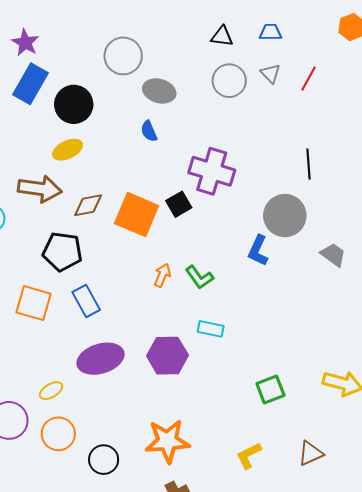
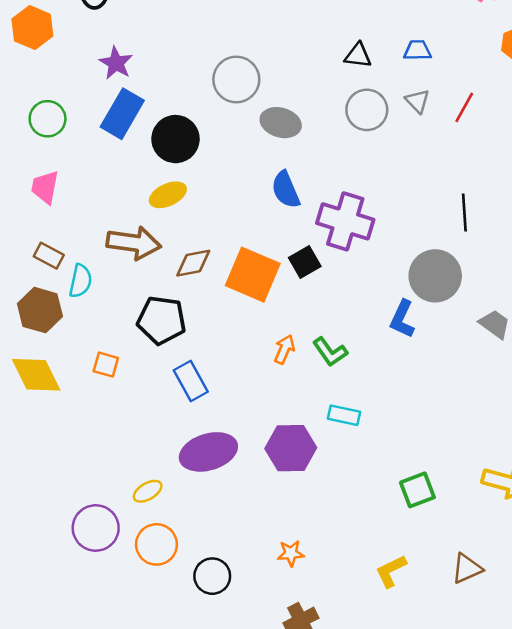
blue semicircle: (149, 131) -> (286, 190), moved, size x1.4
orange square: (34, 303) -> (106, 365), moved, size x0.6
orange star: (167, 441) -> (291, 553), size x0.5

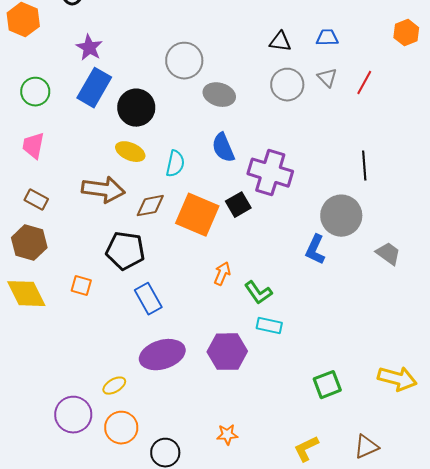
yellow ellipse: (168, 195) -> (130, 152), turned 48
cyan semicircle: (80, 281) -> (175, 164), moved
green L-shape: (330, 352) -> (258, 293), moved

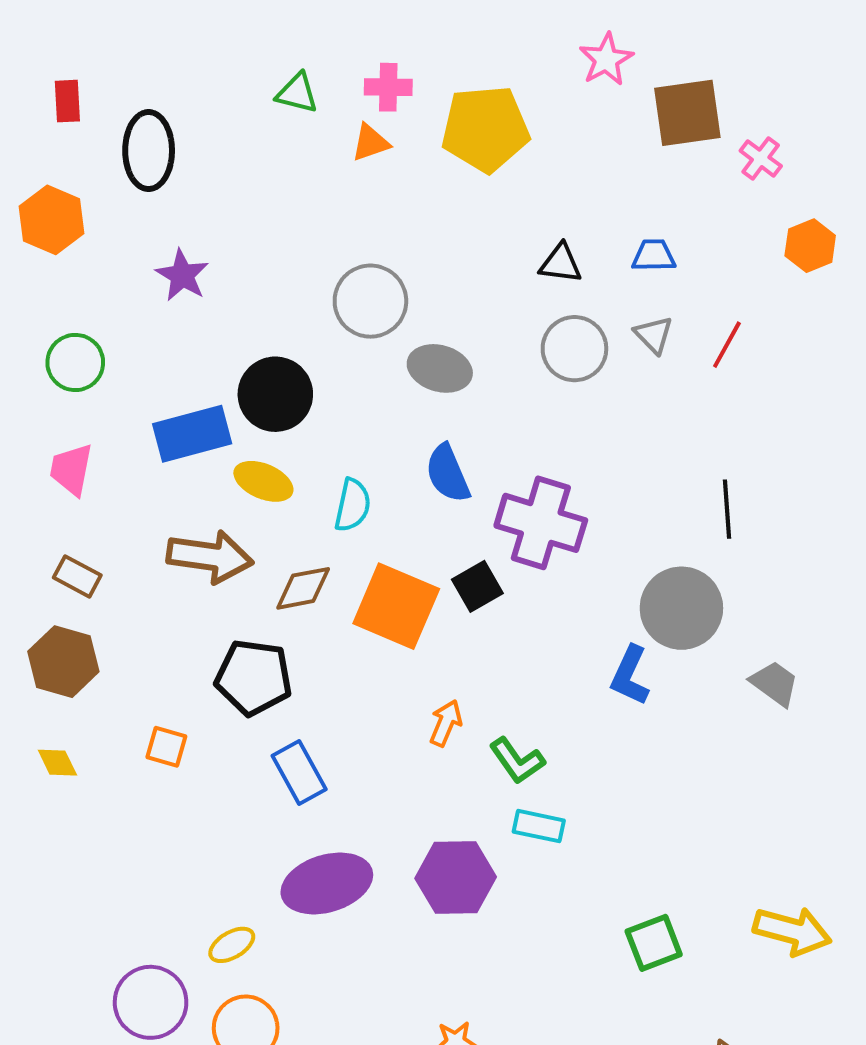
blue rectangle: (94, 88) -> (192, 434), moved, turned 45
yellow diamond: (26, 294) -> (57, 763), size x0.5

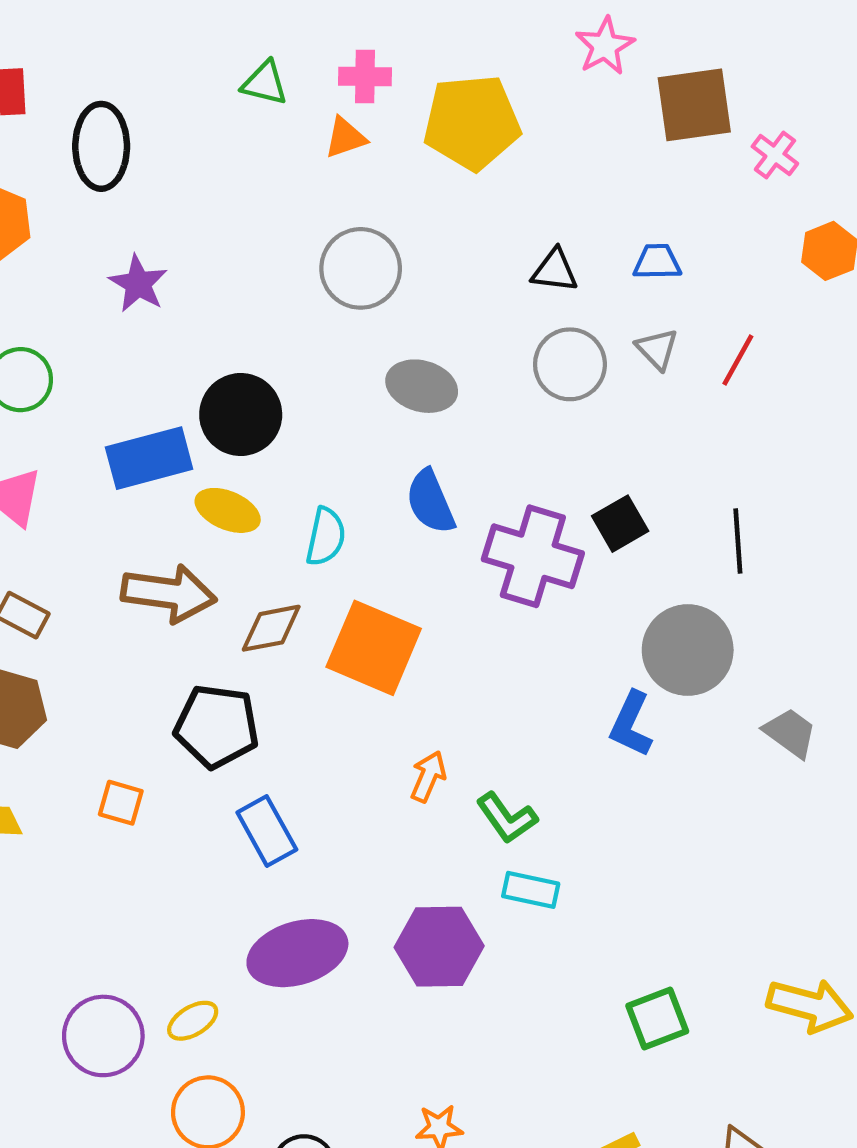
gray circle: (370, 301) -> (361, 268), moved
black square: (477, 586) -> (620, 524), moved
purple circle: (151, 1002) -> (103, 1036), moved

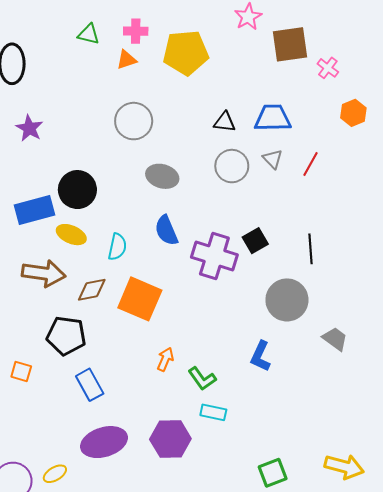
blue trapezoid: (657, 262) -> (273, 118), size x1.6
blue L-shape: (631, 724) -> (260, 356), moved

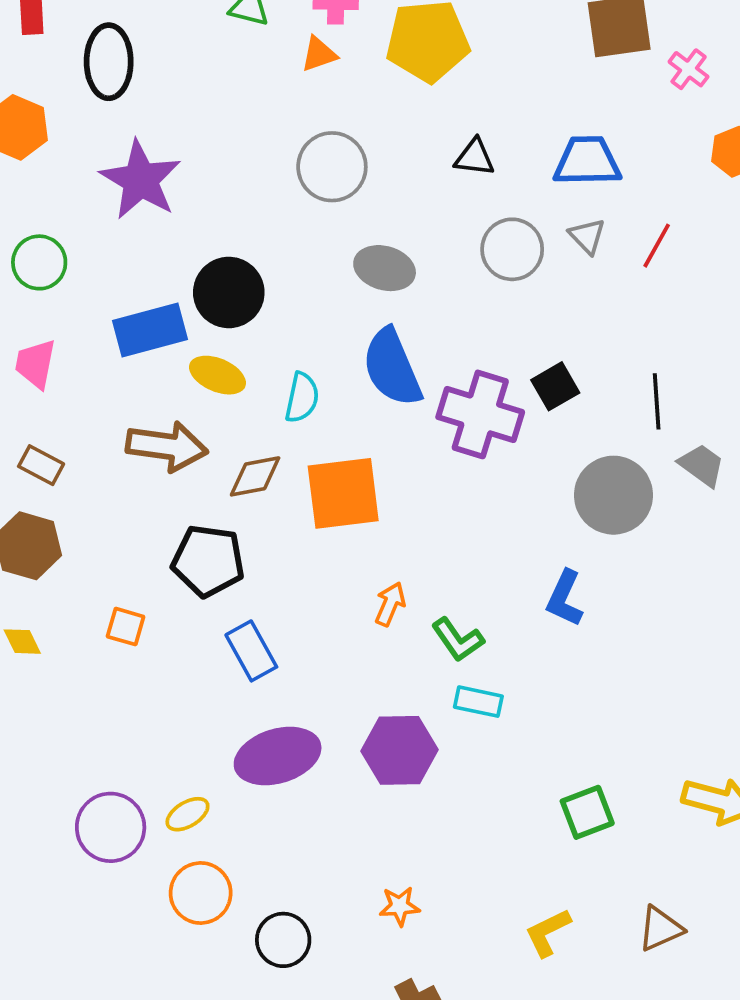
black triangle: (225, 122) -> (475, 157), moved
purple star: (29, 128) -> (141, 180), size x1.6
blue semicircle: (166, 230) -> (392, 368), size x1.4
orange square: (140, 299) -> (343, 493), turned -30
gray trapezoid: (335, 339) -> (702, 465), moved

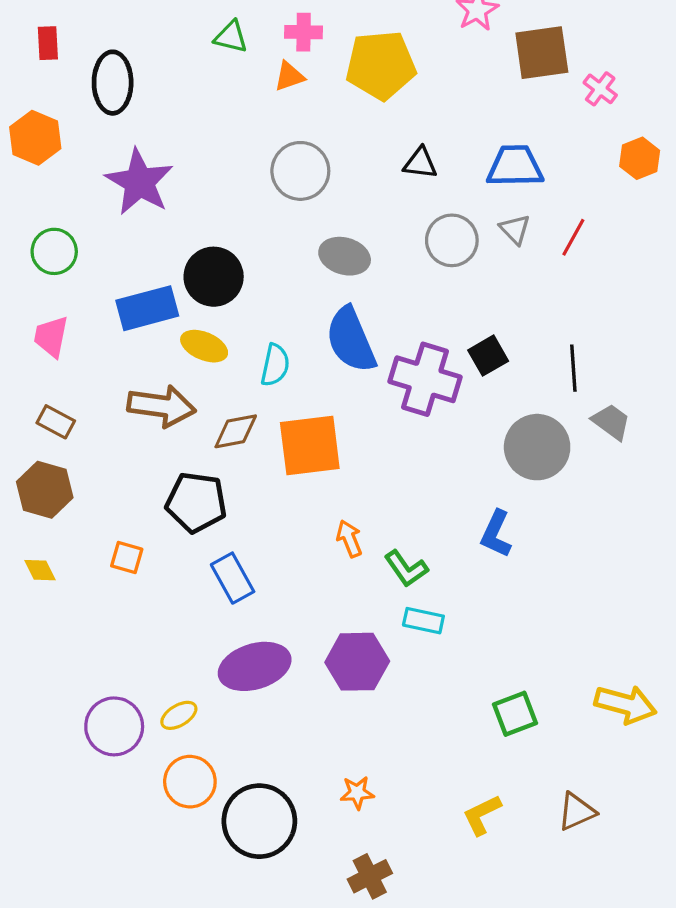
orange arrow: (390, 604) -> (349, 539), turned -45
black circle: (283, 940) -> (259, 821), size x1.6

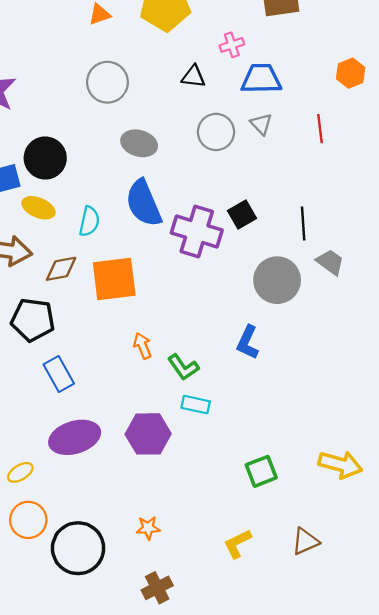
pink cross: (600, 89) -> (232, 45), moved, turned 35
red line: (573, 237) -> (320, 129), moved, turned -36

